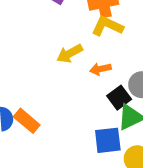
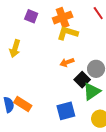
yellow arrow: (70, 54) -> (15, 49), moved, turned -36
blue square: (108, 140) -> (66, 111), moved

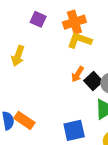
orange arrow: (67, 62) -> (78, 74), turned -40
black square: (82, 80) -> (93, 81), moved

